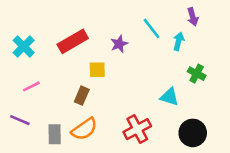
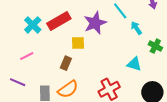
cyan arrow: (179, 41) -> (136, 28), moved, turned -48
purple star: (119, 44) -> (95, 23), size x1.6
cyan cross: (24, 46) -> (33, 25), moved

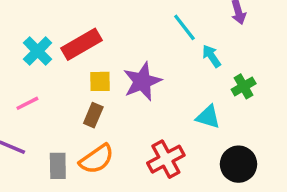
purple star: (95, 23) -> (142, 81), moved
yellow square: (78, 43) -> (100, 81), moved
green cross: (155, 46) -> (244, 86), turned 32

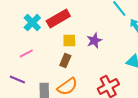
purple star: (142, 81) -> (94, 41), size x0.7

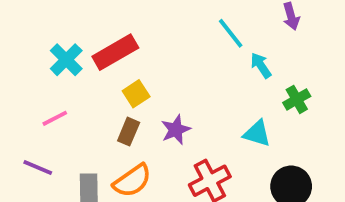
yellow square: (69, 41) -> (136, 94), turned -32
purple star: (94, 41) -> (176, 130), moved

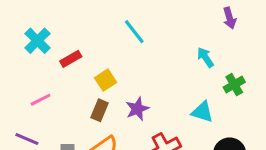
cyan line: (231, 33) -> (134, 32), moved
red rectangle: (115, 52) -> (71, 59), moved, size x0.6
cyan cross: (66, 60) -> (37, 41), moved

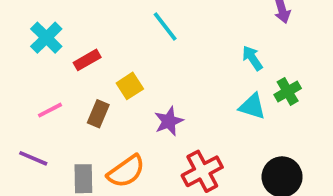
brown rectangle: (100, 110) -> (98, 114), moved
cyan triangle: (202, 112) -> (252, 106), moved

